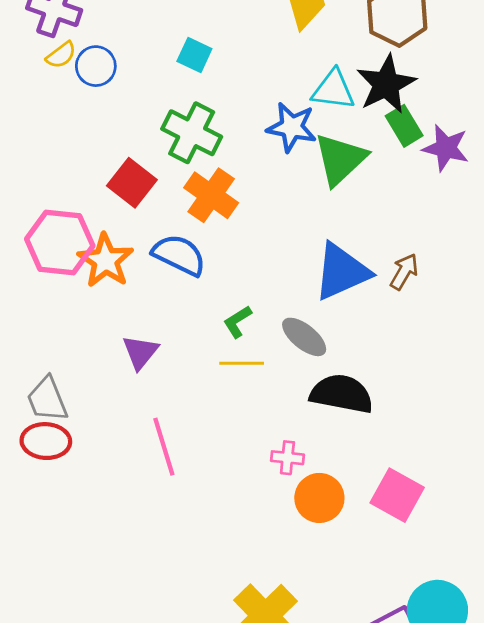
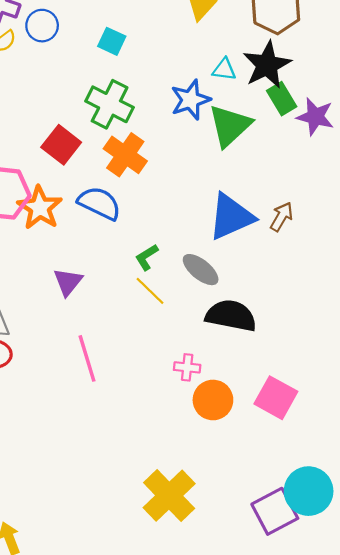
blue circle: (96, 66) -> (42, 26), moved
cyan triangle: (333, 90) -> (224, 69), size x0.7
blue star: (292, 127) -> (190, 100), turned -30
yellow line: (242, 363) -> (150, 291), turned 44

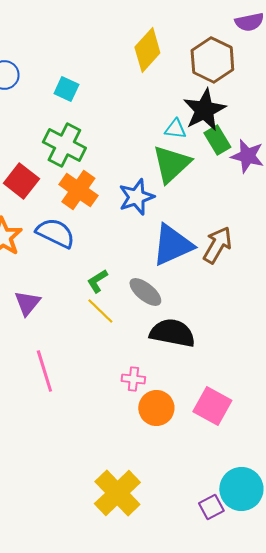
cyan triangle: (224, 69) -> (175, 129), moved
blue star: (190, 100) -> (136, 197), moved
brown arrow: (282, 217) -> (217, 245), size x1.4
purple square: (275, 511) -> (211, 507), size x0.6

